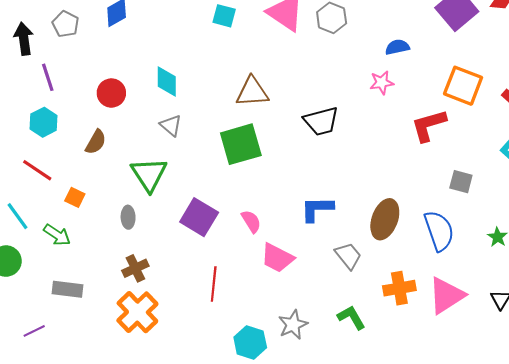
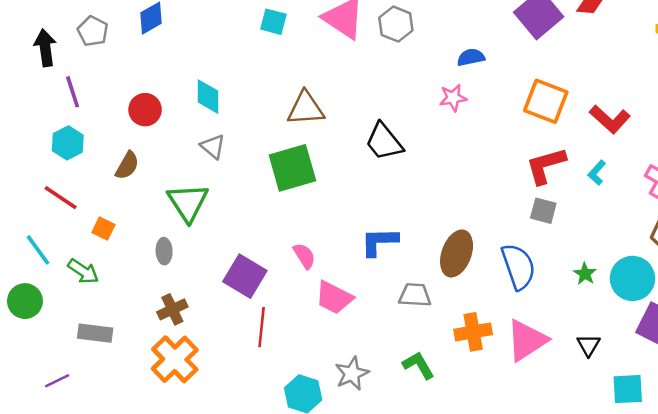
black trapezoid: (321, 121) -> (384, 142), turned 66
red L-shape: (429, 125) -> (546, 166), moved
purple square: (199, 217) -> (245, 276), moved
gray trapezoid: (348, 256) -> (415, 295), turned -48

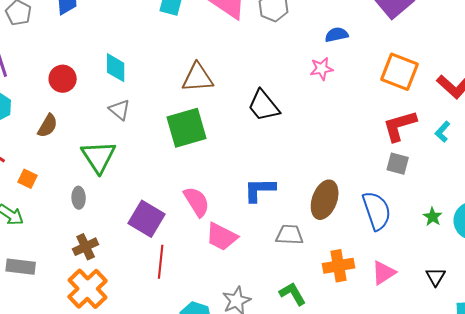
pink semicircle: (304, 256) -> (197, 202), size x1.4
pink triangle: (527, 340) -> (384, 273), size x0.7

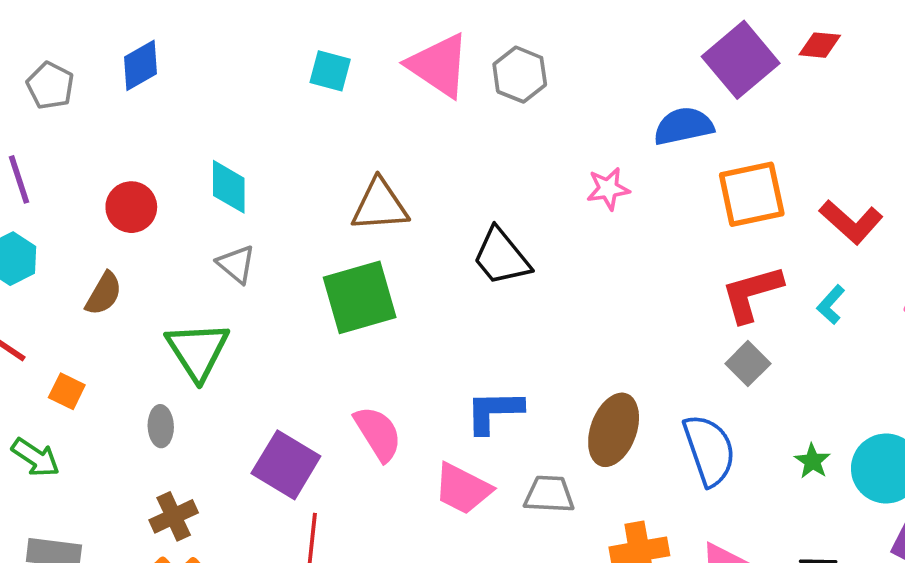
blue semicircle: (337, 35) -> (684, 126), moved, size x1.4
orange square: (400, 72) -> (752, 194), turned -33
gray square: (398, 164) -> (748, 364), turned 30
pink trapezoid: (222, 237) -> (463, 489), moved

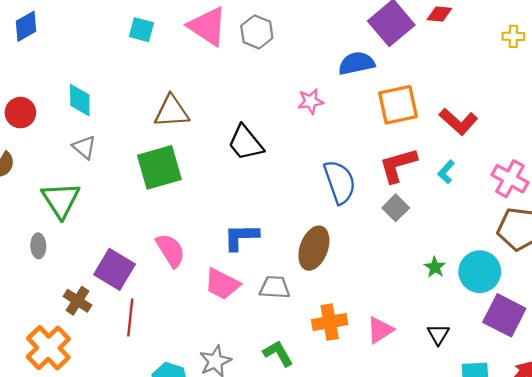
blue semicircle: (709, 450) -> (340, 182), moved
brown cross: (174, 516) -> (78, 301), moved, turned -32

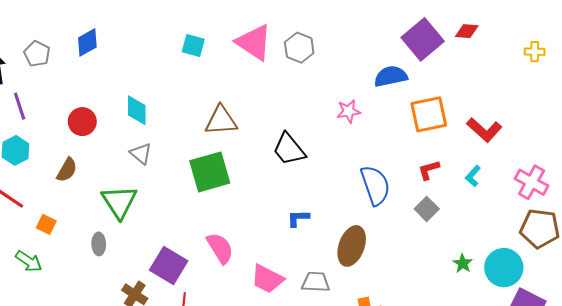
red L-shape: (398, 165) -> (429, 170), size x0.6
blue L-shape: (241, 237) -> (298, 218), moved, size x0.7

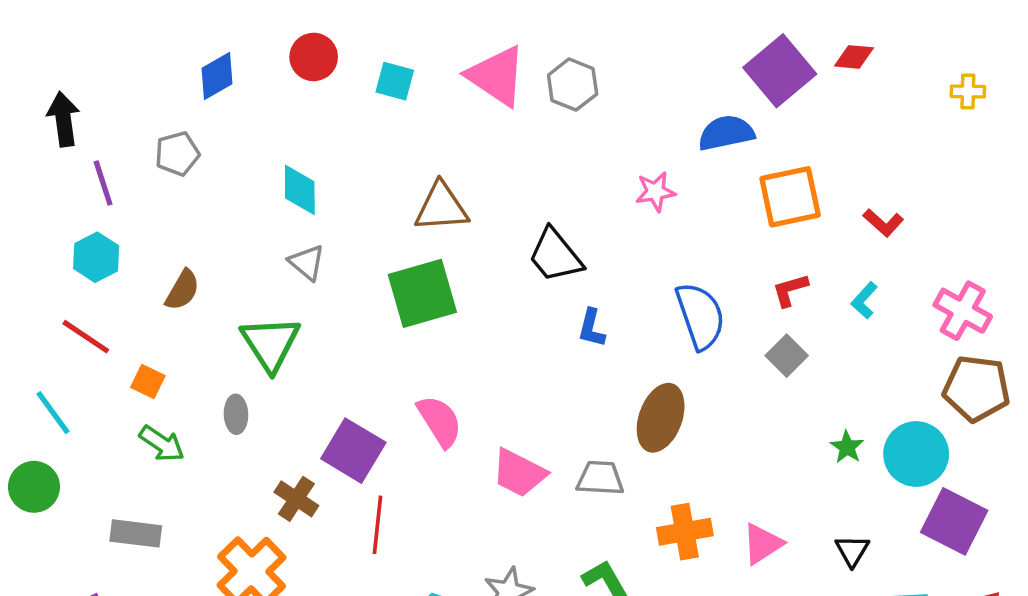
gray pentagon: (37, 54) -> (177, 154), moved, turned 30
red circle: (82, 122) -> (314, 57), moved
red L-shape: (484, 130) -> (883, 223), size x0.7
blue L-shape: (298, 218) -> (592, 328), moved, turned -75
green arrow: (29, 261) -> (162, 444), moved

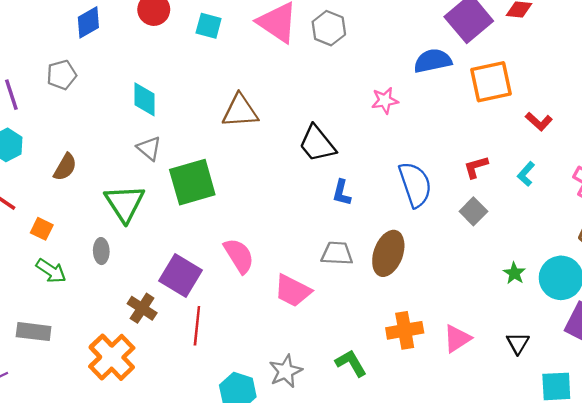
orange square: (790, 197) -> (491, 82), moved
green square: (422, 293) -> (192, 182), moved
gray trapezoid: (600, 478) -> (337, 253), moved

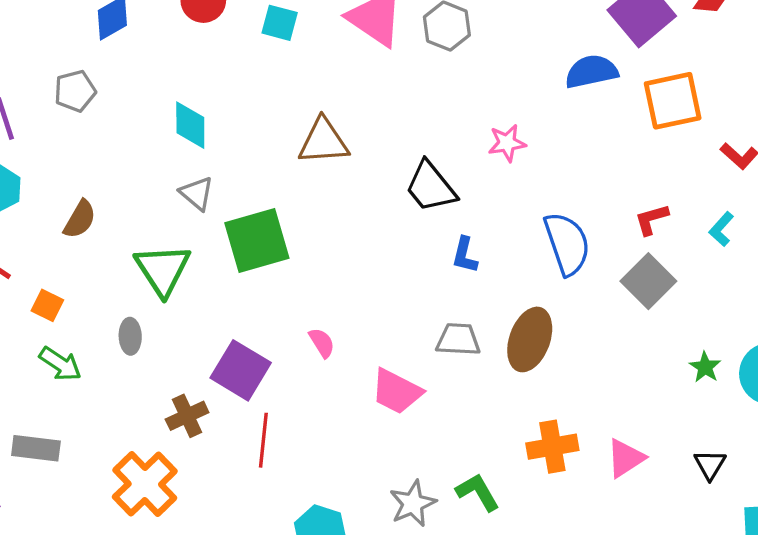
pink star: (385, 100) -> (507, 143), moved
gray square: (473, 211) -> (648, 281), size x1.4
pink semicircle: (239, 256) -> (322, 343), size x0.6
brown cross: (142, 308) -> (187, 416), turned 32
gray star: (286, 371) -> (413, 504), moved

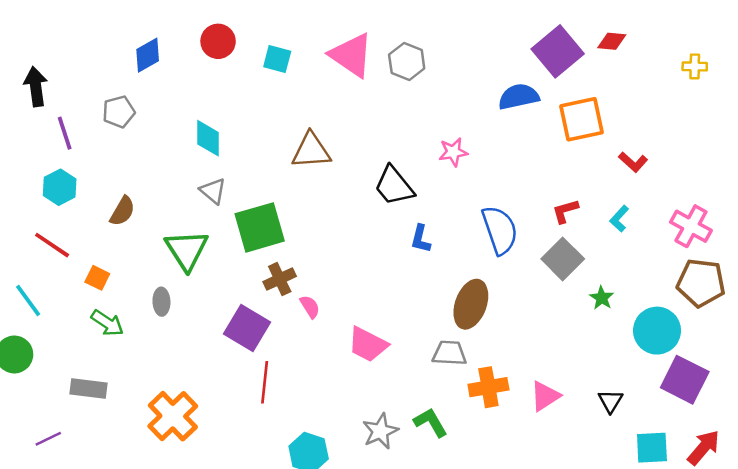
gray trapezoid: (458, 339) -> (449, 353), moved
green star: (705, 367) -> (602, 298), moved
brown cross: (187, 416) -> (280, 279), moved

